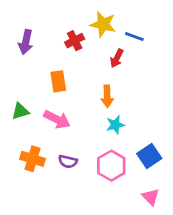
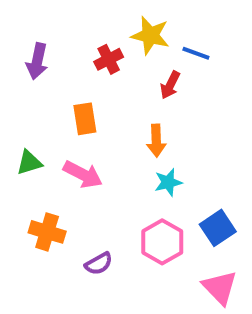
purple semicircle: (68, 162) -> (99, 264), moved, turned -42
pink triangle: (151, 197) -> (220, 288), size x1.4

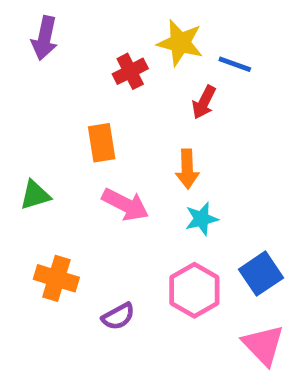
purple arrow: (37, 61) -> (45, 38), moved
pink arrow: (83, 174) -> (125, 205), moved

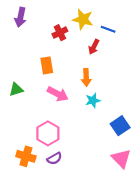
orange cross: (56, 278) -> (26, 156), moved
pink hexagon: (194, 290) -> (48, 133), moved
purple semicircle: (118, 316) -> (54, 159), moved

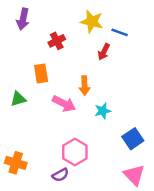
red cross: (60, 33) -> (57, 41), moved
orange rectangle: (47, 65) -> (41, 73), moved
orange arrow: (86, 77) -> (85, 86), moved
pink hexagon: (48, 133) -> (75, 152), moved
orange cross: (26, 156) -> (16, 163), moved

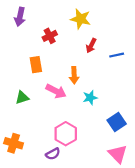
blue line: (120, 32) -> (117, 55), moved, turned -32
green triangle: (18, 99) -> (22, 98), moved

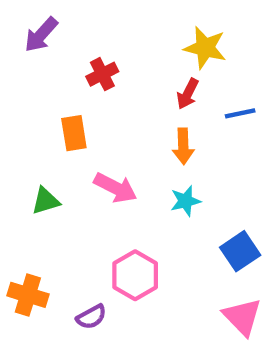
purple arrow: (20, 17) -> (41, 35), turned 30
yellow star: (81, 19) -> (205, 48), moved
orange arrow: (74, 75) -> (183, 146), moved
purple semicircle: (53, 154) -> (91, 317), moved

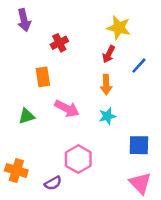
purple arrow: (41, 35) -> (24, 20), turned -55
blue line: (240, 113) -> (139, 66), turned -36
blue square: (240, 251) -> (139, 145), turned 35

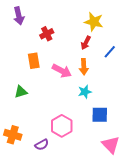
pink arrow: (67, 109) -> (62, 71), moved
blue square: (139, 145) -> (100, 115), moved

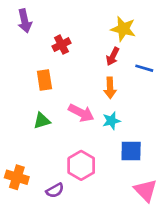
blue line: (110, 52) -> (144, 68), turned 64
pink arrow: (62, 71) -> (81, 113), moved
green triangle: (21, 92) -> (42, 121), moved

